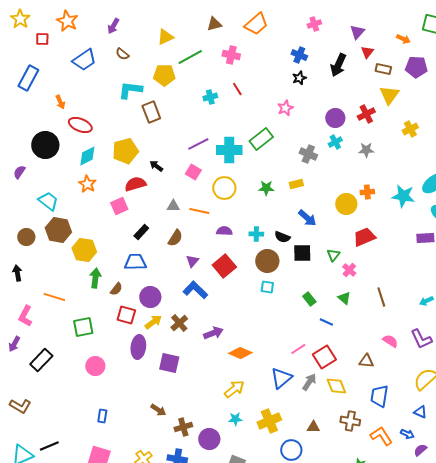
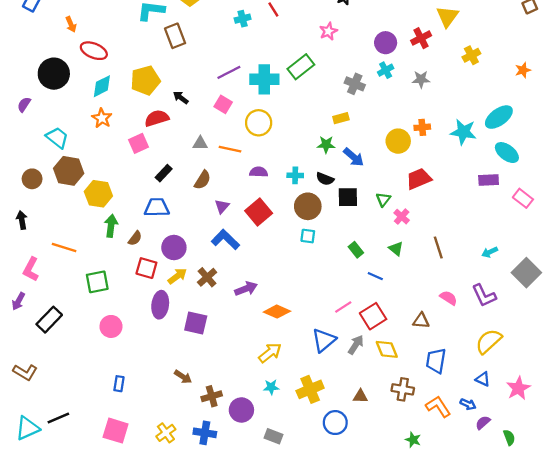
green star: (266, 188) -> (326, 145), moved

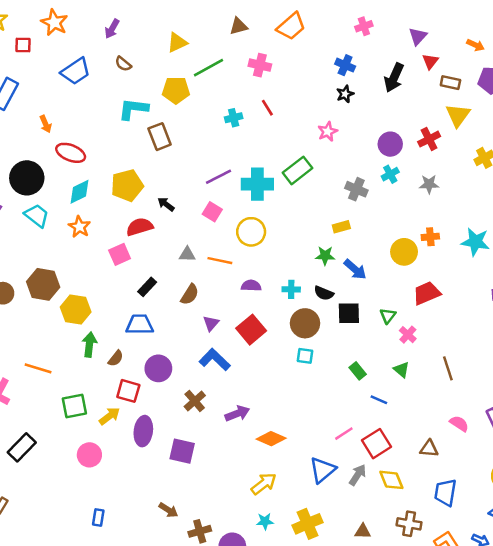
cyan trapezoid: (57, 138) -> (37, 215), moved
yellow arrow: (177, 276) -> (109, 416), moved

